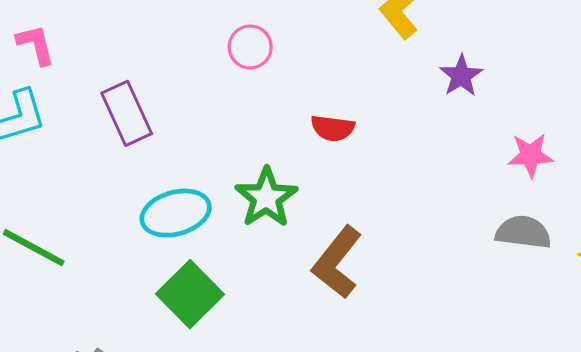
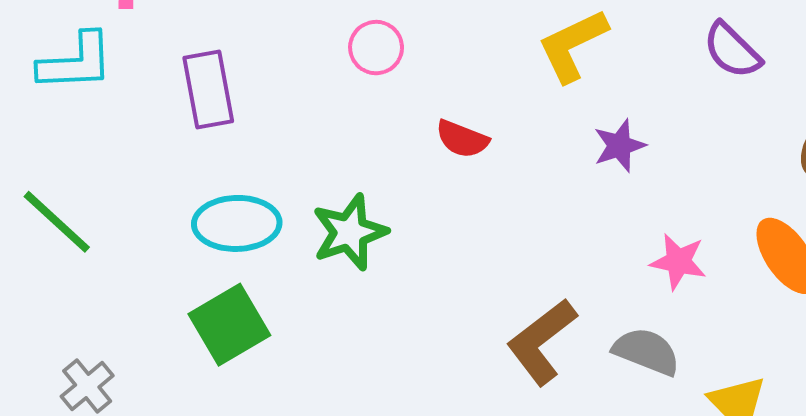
red semicircle: (333, 128) -> (462, 139), moved
brown L-shape: (337, 262) -> (542, 342), moved

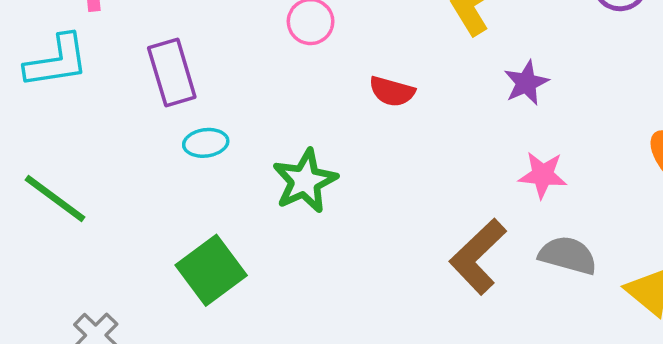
cyan ellipse: (237, 223) -> (206, 143), moved, size x0.6
pink star: (678, 262) -> (543, 175), moved

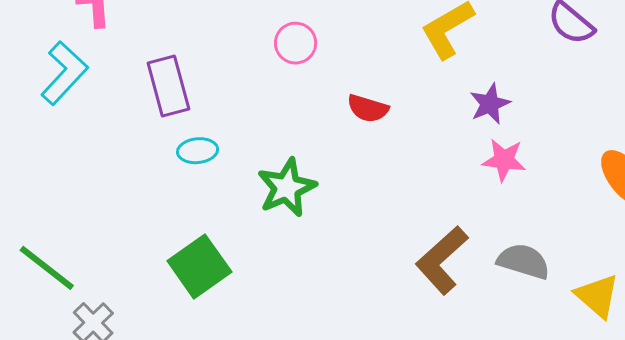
cyan L-shape: (57, 61) -> (64, 73), turned -40
pink star: (543, 175) -> (504, 160), moved
green line: (55, 199) -> (47, 268), moved

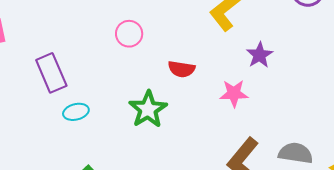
pink star: (504, 160) -> (234, 93), moved
green star: (287, 188) -> (148, 109), moved

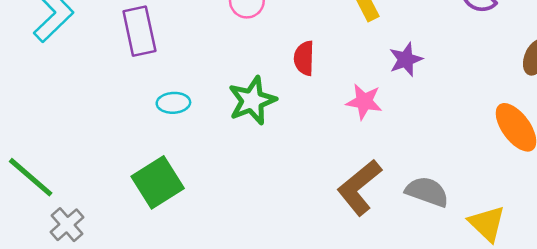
red semicircle: (181, 69) -> (304, 58), turned 72
cyan ellipse: (76, 112) -> (173, 103), moved

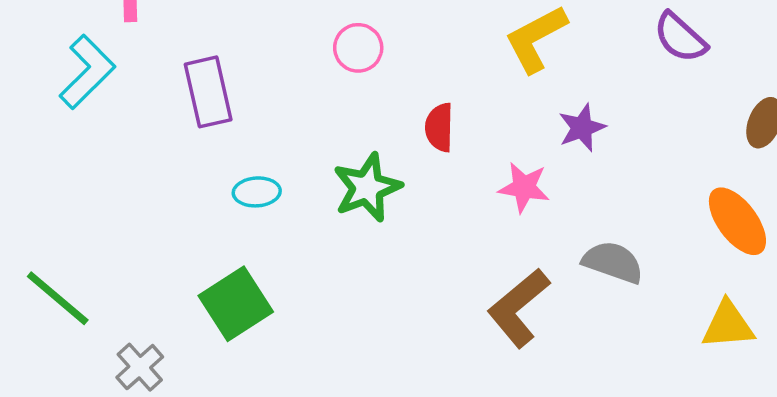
gray semicircle: (427, 192) -> (613, 262), moved
yellow triangle: (487, 224) -> (728, 325), moved, turned -48
gray cross: (67, 225) -> (140, 367), moved

